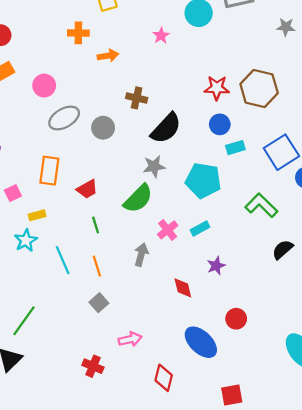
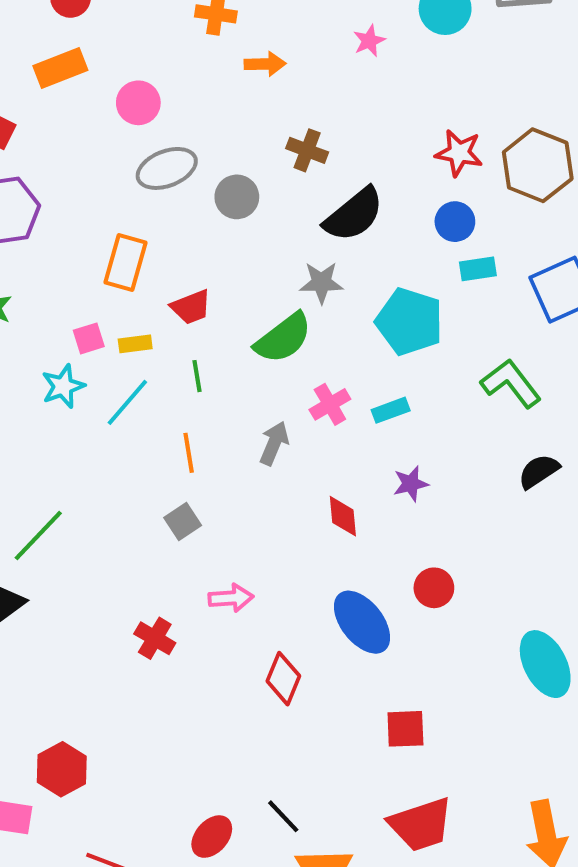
pink square: (13, 193) -> (89, 338), moved
yellow rectangle: (37, 215) -> (135, 344), moved
cyan line: (63, 260) -> (127, 402), moved, turned 56

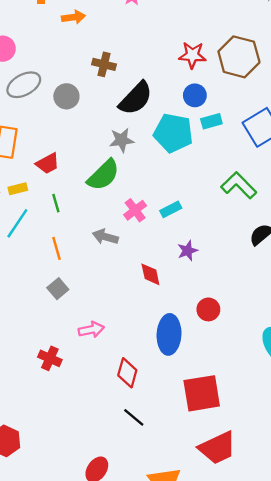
cyan pentagon: (409, 322) -> (173, 133), moved
gray arrow: (274, 443) -> (105, 237), turned -90
blue ellipse: (362, 622) -> (169, 334), turned 48
red square: (405, 729) -> (202, 393), size x1.6
black line: (283, 816) -> (134, 417), moved

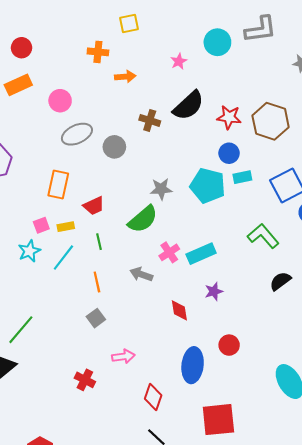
black semicircle: (136, 98) -> (188, 106), moved
cyan rectangle: (171, 209) -> (201, 254), size x1.5

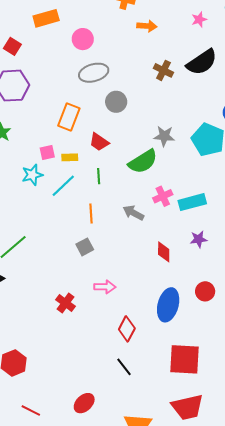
gray circle: (114, 147) -> (116, 102), moved
red trapezoid: (94, 206) -> (99, 142), turned 50

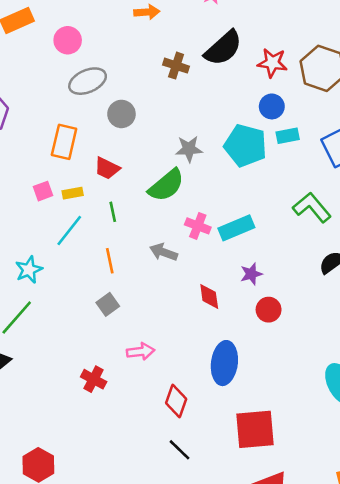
cyan star: (32, 175) -> (29, 270), moved
pink cross: (163, 196) -> (198, 226), turned -36
red circle: (205, 291) -> (269, 310), moved

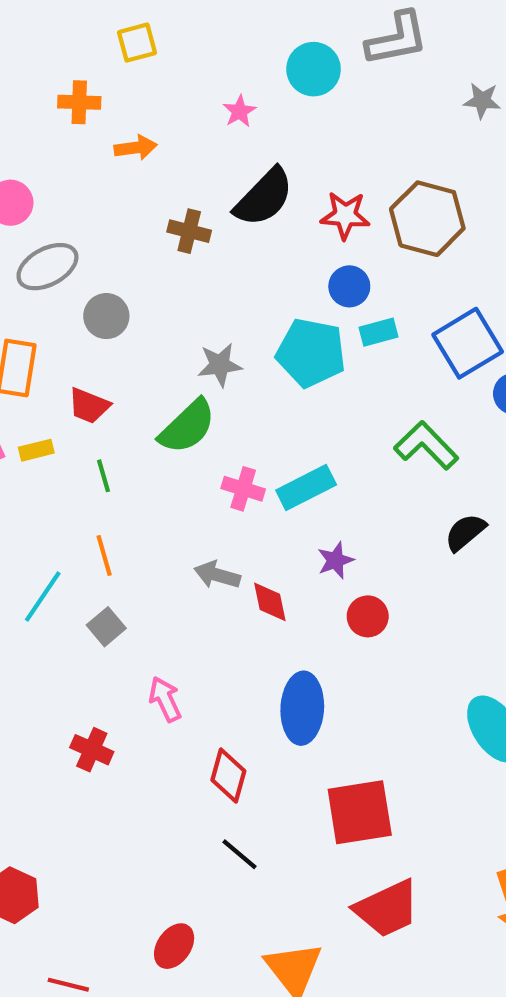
cyan line: (69, 230) -> (43, 597), moved
gray arrow: (164, 252) -> (217, 575), moved
pink arrow: (141, 351) -> (165, 699), turned -104

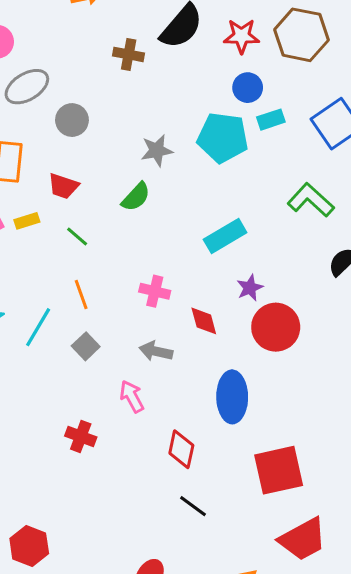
green semicircle: (187, 426) -> (136, 197), size x0.7
green line: (104, 476) -> (77, 237), turned -30
pink cross: (243, 489) -> (155, 291), moved
gray arrow: (217, 575) -> (156, 351), moved
red circle: (368, 616) -> (276, 327), size x1.6

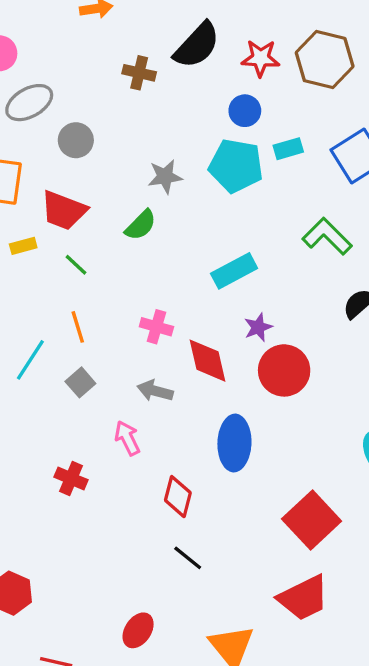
blue circle: (248, 88) -> (245, 111), moved
red trapezoid: (63, 186) -> (64, 210), size x1.4
red diamond: (204, 321) -> (208, 361), size x1.4
red square: (279, 470) -> (312, 520), moved, turned -33

